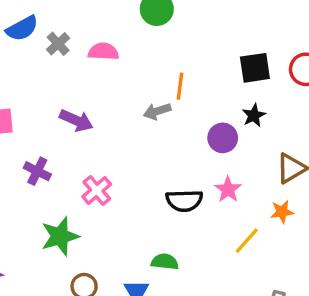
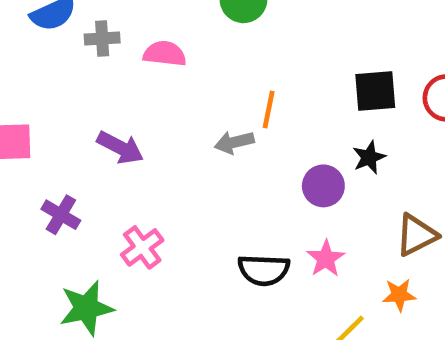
gray cross: (58, 44) -> (102, 39), turned 35

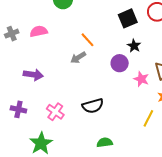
orange line: (269, 109) -> (88, 40), turned -35
pink star: (326, 259) -> (141, 79), moved
black semicircle: (264, 270) -> (93, 106), moved

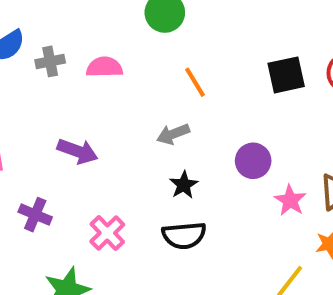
orange line: (88, 40) -> (195, 82), moved
black star: (134, 46) -> (184, 185), moved

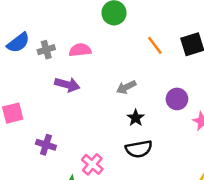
orange line: (195, 82) -> (155, 45), moved
purple arrow: (78, 151) -> (67, 85), moved
pink cross: (107, 233) -> (92, 164), moved

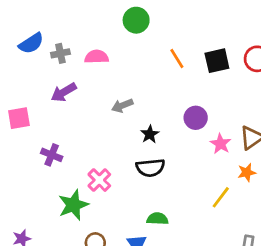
purple arrow: (67, 85) -> (64, 92), moved, turned 130
gray arrow: (126, 87) -> (122, 106), moved

